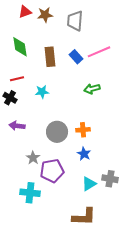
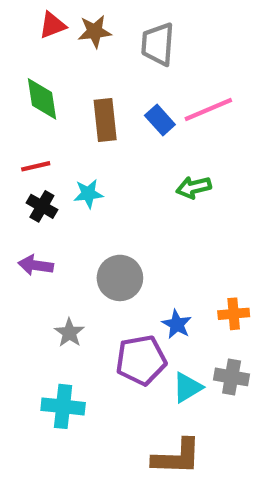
black cross: (10, 98) -> (42, 206), moved
orange cross: (83, 130) -> (234, 314), moved
purple pentagon: (52, 171) -> (141, 360), moved

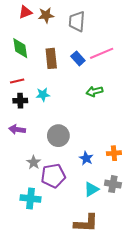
black cross: (42, 206) -> (20, 101), turned -32
purple pentagon: (141, 360) -> (53, 176), moved

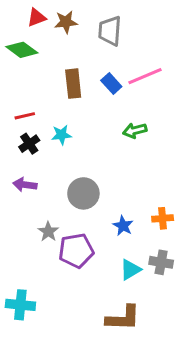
green diamond: (20, 48) -> (22, 50), moved, turned -45
black cross: (20, 101) -> (29, 144), turned -32
cyan cross: (31, 198) -> (20, 305), moved

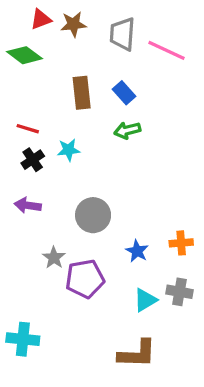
pink line: (145, 76) -> (166, 50), moved, turned 48
red line: (25, 116) -> (28, 129), turned 30
green arrow: (135, 130) -> (127, 130), moved

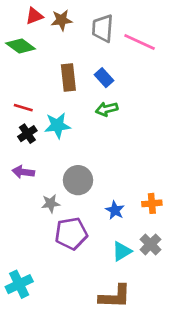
cyan star: (69, 150) -> (57, 125), size x1.4
gray star: (54, 258) -> (51, 203), moved, turned 30
gray cross: (180, 292) -> (150, 244), turned 35
cyan cross: (23, 339) -> (19, 284), turned -32

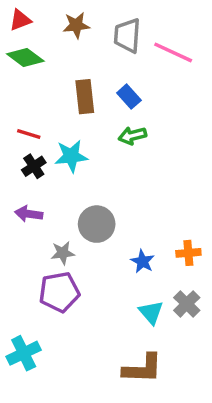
red triangle: (34, 16) -> (20, 20), moved
purple pentagon: (71, 234) -> (59, 292), moved
cyan triangle: (122, 251) -> (151, 312), turned -40

